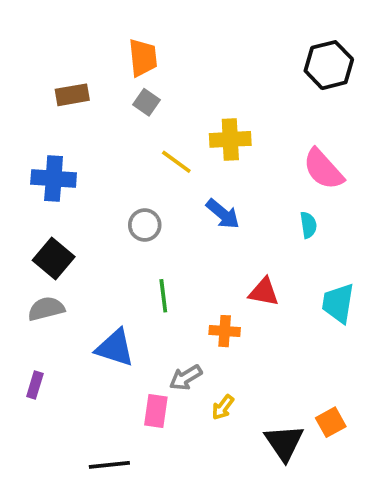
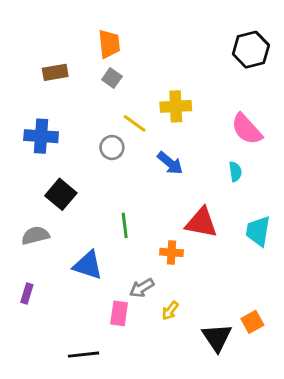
gray circle: (145, 225) -> (112, 147), moved
black square: (54, 258) -> (61, 194), moved
red triangle: (264, 292) -> (201, 223), size x1.4

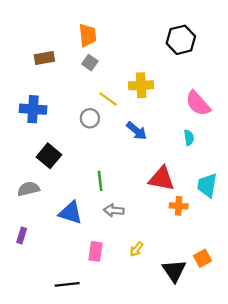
black hexagon: (251, 50) -> (181, 40), moved
orange cross: (171, 252) -> (179, 206), moved
gray arrow: (142, 288) -> (114, 210), moved, turned 36

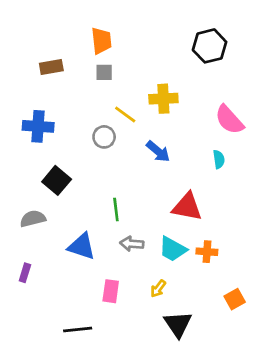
gray square: (90, 63) -> (104, 72), turned -35
cyan trapezoid: (207, 185) -> (173, 249), moved, turned -70
orange cross: (179, 206) -> (207, 252), moved
black triangle: (174, 271) -> (178, 324), moved

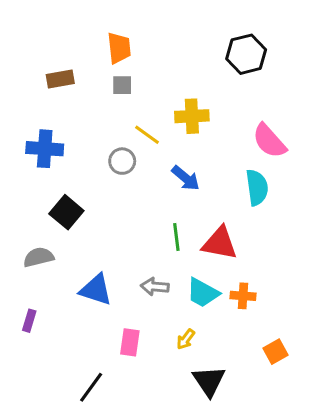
cyan semicircle: (219, 159) -> (257, 187), size x1.6
green line: (116, 209) -> (176, 237), moved
black line: (78, 329) -> (91, 387), turned -48

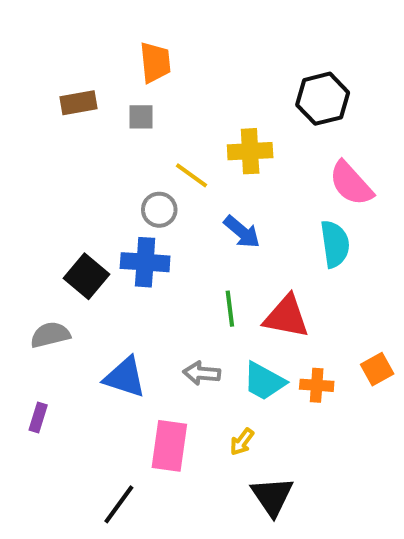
black hexagon: (246, 54) -> (323, 99), moved
gray square: (122, 85) -> (141, 117), moved
blue cross: (45, 149) -> (145, 262), moved
pink rectangle: (130, 342) -> (169, 446), size x1.4
orange square: (276, 352) -> (377, 369), moved

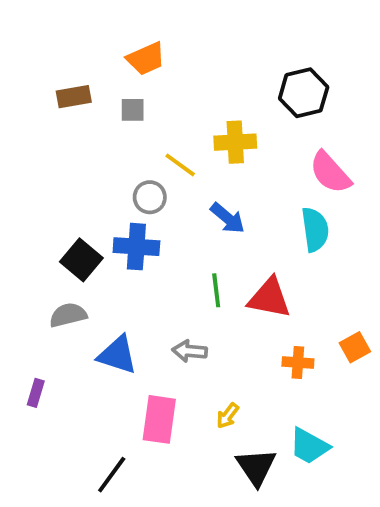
orange trapezoid: (155, 62) -> (146, 59), turned 72
gray semicircle: (50, 335) -> (68, 315), moved
cyan trapezoid: (264, 381) -> (309, 446), moved

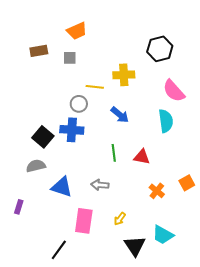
yellow line: (180, 165) -> (95, 87), turned -30
red triangle: (269, 298) -> (142, 157), size x0.7
orange cross: (298, 362) -> (157, 191), turned 35

